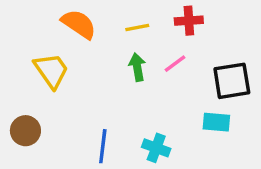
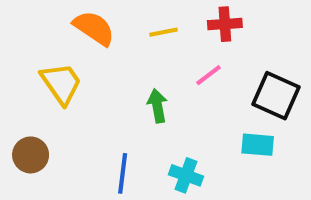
green arrow: (137, 67) -> (157, 106), moved
black square: (232, 81) -> (276, 96), turned 33

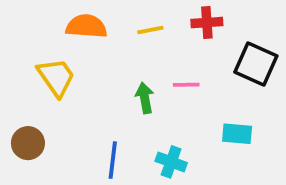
orange semicircle: (94, 28) -> (86, 26), turned -30
pink line: (209, 75) -> (186, 85), moved, turned 36
black square: (276, 96) -> (256, 64), moved

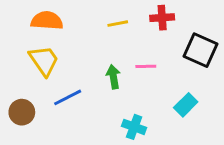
orange semicircle: (86, 26) -> (47, 21), moved
cyan rectangle: (237, 134) -> (186, 105), turned -50
blue line: (113, 160) -> (68, 97), moved, turned 56

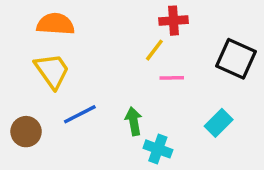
red cross: (162, 18) -> (174, 21), moved
yellow line: (118, 24) -> (154, 50), moved, turned -42
green arrow: (113, 77) -> (134, 121), moved

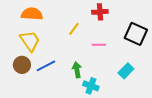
yellow line: (154, 50) -> (74, 29), moved
brown circle: (26, 132) -> (22, 65), moved

